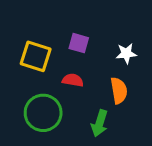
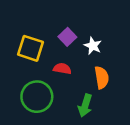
purple square: (79, 43) -> (67, 37), turned 30
white star: (126, 53) -> (93, 46), moved, turned 30

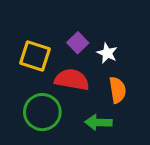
red semicircle: (62, 69) -> (72, 80), size x1.6
green arrow: (85, 106) -> (98, 122), turned 75

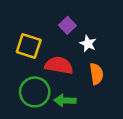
purple square: (78, 43) -> (67, 25), moved
green arrow: (98, 122) -> (65, 100), moved

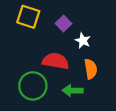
yellow square: (29, 46) -> (28, 17), moved
green arrow: (65, 100) -> (73, 90), moved

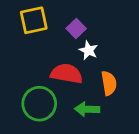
yellow square: (28, 17) -> (34, 20), turned -30
white star: (83, 41) -> (88, 50), moved

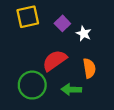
white star: (88, 50) -> (84, 34), moved
red semicircle: (67, 74) -> (55, 60), turned -45

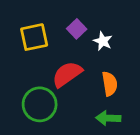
yellow square: (28, 17) -> (34, 37), moved
green arrow: (71, 90) -> (108, 118), moved

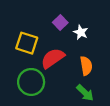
yellow square: (34, 37) -> (27, 43), moved, turned 30
green arrow: (108, 118) -> (85, 93), turned -138

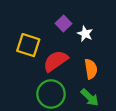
green circle: (31, 82) -> (51, 94), moved

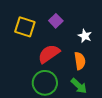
white star: (85, 34) -> (85, 36), moved
yellow square: (28, 45) -> (25, 27), moved

